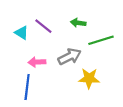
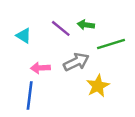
purple line: (43, 26) -> (61, 28), moved
yellow star: (89, 78) -> (98, 86), turned -30

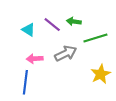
cyan triangle: (24, 36) -> (28, 30), moved
yellow star: (98, 86) -> (101, 74), moved

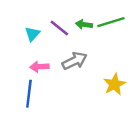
cyan triangle: (28, 30) -> (32, 34), turned 40
green line: (95, 38) -> (111, 22), moved

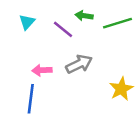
green arrow: (84, 24) -> (84, 16), moved
cyan triangle: (32, 34) -> (27, 22), moved

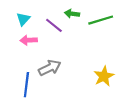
gray arrow: (79, 64) -> (50, 68), moved
pink arrow: (42, 70) -> (29, 40), moved

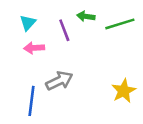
purple line: (54, 25) -> (64, 30), turned 30

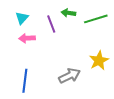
gray arrow: (59, 81) -> (69, 76), moved
yellow star: (124, 91) -> (99, 60), moved

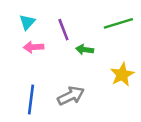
green arrow: (68, 13) -> (85, 50), moved
gray arrow: (69, 76) -> (71, 96), moved

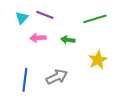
purple line: (63, 30) -> (45, 15), moved, turned -48
pink arrow: (33, 47) -> (38, 38), moved

